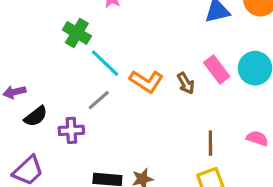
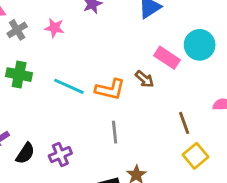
green cross: (77, 33) -> (19, 75), moved
gray line: (99, 100) -> (115, 132), moved, turned -35

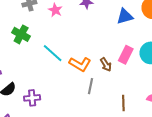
pink rectangle: (167, 58) -> (126, 55), turned 66
gray line: (115, 132) -> (91, 86), moved

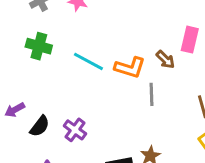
purple cross: (32, 98) -> (75, 130), turned -35

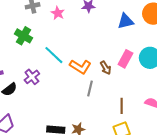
purple cross: (75, 130) -> (32, 77), moved

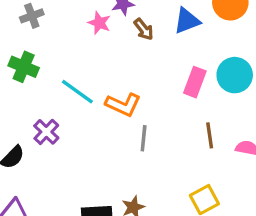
pink star: (58, 13) -> (99, 23), moved
brown arrow: (106, 68) -> (144, 29), moved
brown line: (122, 106) -> (210, 135), moved

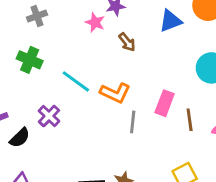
brown arrow: (144, 29) -> (127, 42), moved
pink rectangle: (195, 82) -> (165, 103), moved

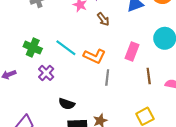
green cross: (30, 60) -> (33, 48), moved
pink rectangle: (165, 103) -> (132, 52), moved
black semicircle: (20, 138) -> (67, 104), moved, turned 63

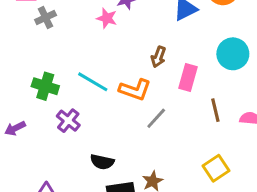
brown arrow: (103, 19) -> (158, 57), moved, turned 64
gray line: (107, 77) -> (156, 118), turned 42

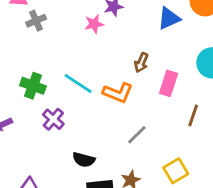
pink star: (107, 18) -> (94, 24), turned -30
brown line: (215, 110) -> (193, 115), turned 30
gray line: (156, 118) -> (137, 135), moved
yellow square: (216, 168) -> (176, 171), moved

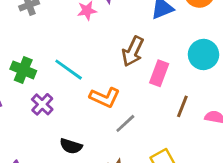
brown arrow: (141, 63) -> (133, 51), size x1.5
orange L-shape: (118, 93) -> (105, 97), moved

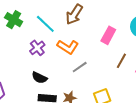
brown arrow: (133, 51) -> (74, 14), moved
purple cross: (42, 104) -> (37, 48), moved

